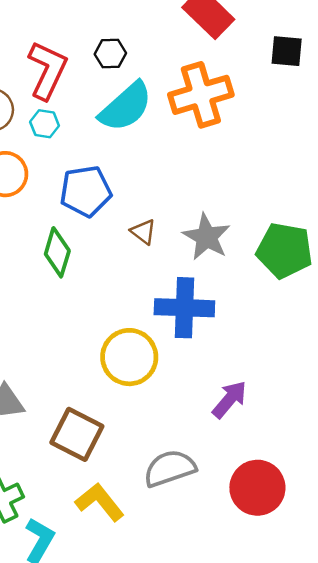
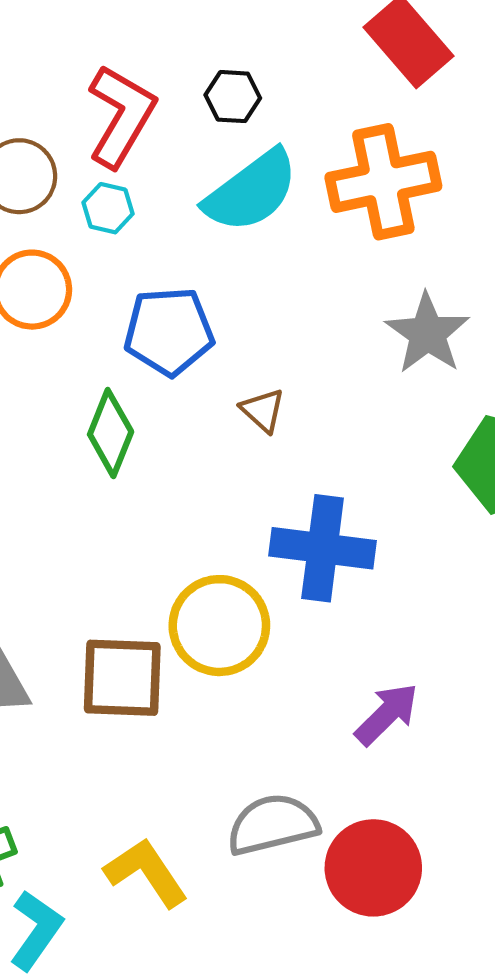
gray star: (207, 237) -> (427, 333), moved
brown square: (77, 434) -> (122, 678), moved, turned -30
red circle: (257, 488) -> (373, 868), moved

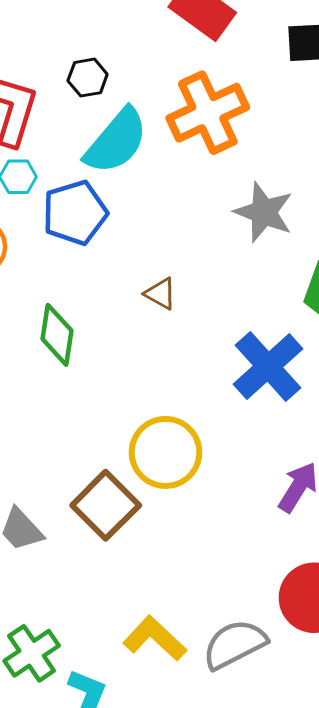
blue pentagon: (169, 331) -> (75, 213), moved
blue cross: (323, 548) -> (268, 366), moved, turned -36
brown square: (122, 678) -> (106, 505), turned -34
gray semicircle: (273, 824) -> (235, 644), moved

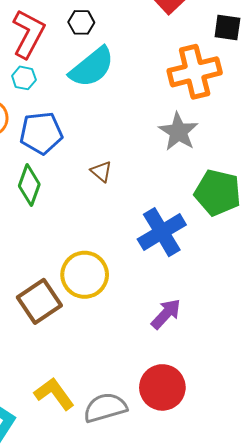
orange cross: (208, 113) -> (195, 72), moved
blue pentagon: (75, 213) -> (41, 133), moved

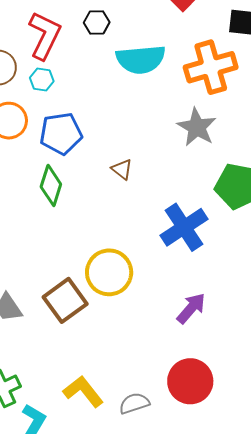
cyan semicircle: (92, 67) -> (141, 59), moved, turned 36
gray semicircle: (105, 408) -> (134, 403), size x0.7

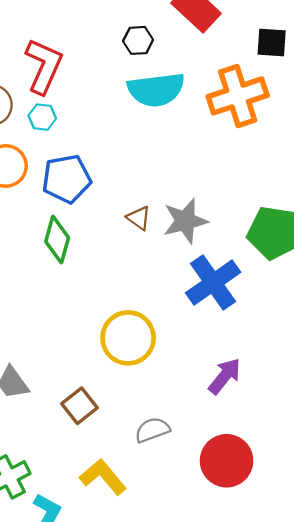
black hexagon: (97, 22) -> (138, 40), moved
gray star: (197, 127) -> (185, 221), moved, turned 30
brown square: (65, 300) -> (80, 406), moved, size x0.7
gray semicircle: (134, 403) -> (152, 430), moved

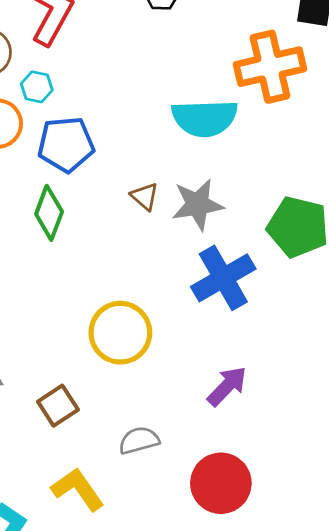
cyan semicircle: (156, 90) -> (205, 118), moved
cyan hexagon: (42, 117) -> (37, 87), moved

